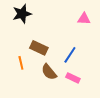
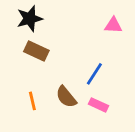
brown rectangle: (39, 48) -> (36, 51), moved
orange line: (21, 63) -> (32, 101), moved

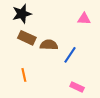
brown semicircle: (66, 97) -> (49, 45), moved, turned 132
pink rectangle: (98, 105) -> (77, 87), moved

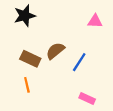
brown rectangle: (27, 38) -> (30, 59), moved
brown semicircle: (49, 45) -> (55, 51), turned -42

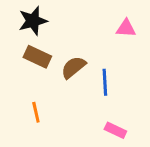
brown rectangle: (30, 59) -> (37, 57), moved
blue line: (79, 62) -> (105, 82), turned -36

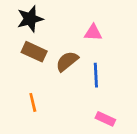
pink triangle: (126, 28) -> (93, 33), moved

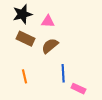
pink triangle: (93, 33) -> (48, 21), moved
blue line: (96, 75) -> (63, 73), moved

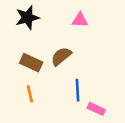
pink triangle: (48, 21) -> (80, 20), moved
brown rectangle: (25, 39) -> (31, 63), moved

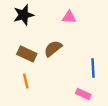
blue line: (77, 90) -> (93, 68), moved

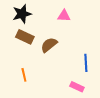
brown rectangle: (27, 54) -> (25, 37), moved

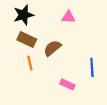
orange line: (24, 75) -> (30, 63), moved
pink rectangle: (77, 87) -> (67, 84), moved

